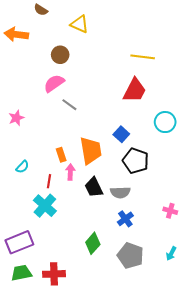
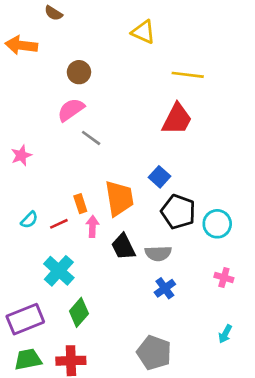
yellow triangle: (80, 24) -> (143, 32), moved
cyan circle: (165, 122) -> (217, 224), moved
red line: (49, 181) -> (59, 224), moved, turned 56
green diamond: (93, 243) -> (79, 312), moved
gray pentagon: (130, 256) -> (154, 353), moved

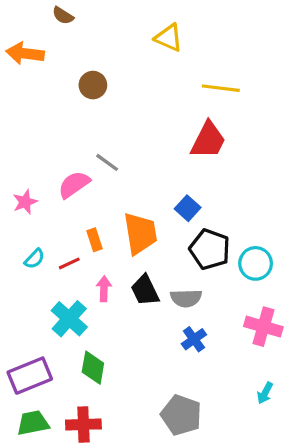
pink semicircle: (71, 110) -> (74, 185), moved
pink star: (21, 155) -> (25, 202), moved
pink arrow: (92, 226) -> (104, 289), moved
pink cross: (224, 277) -> (263, 327), size x1.6
green diamond: (79, 312) -> (93, 368), turned -32

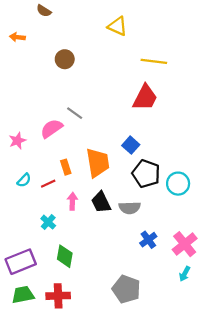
orange arrow: (25, 53) -> (17, 37), size x0.6
cyan cross: (69, 319) -> (48, 222), size x0.6
pink cross: (263, 327) -> (185, 244), moved, turned 35
blue cross: (194, 339) -> (148, 240), moved

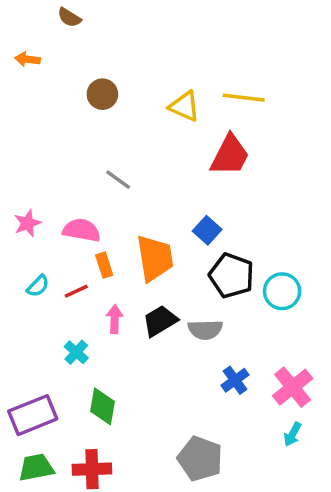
yellow triangle: (118, 26) -> (184, 106), moved
pink semicircle: (52, 129) -> (82, 230), moved, turned 45
black trapezoid: (101, 202) -> (160, 321), turned 85

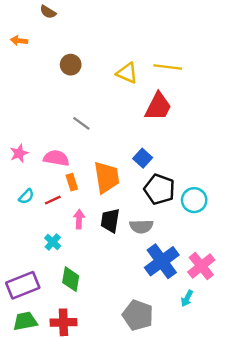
black trapezoid: (160, 321) -> (110, 220), turned -50
blue cross: (235, 380) -> (162, 261), size x1.8
cyan arrow: (293, 434) -> (187, 298), moved

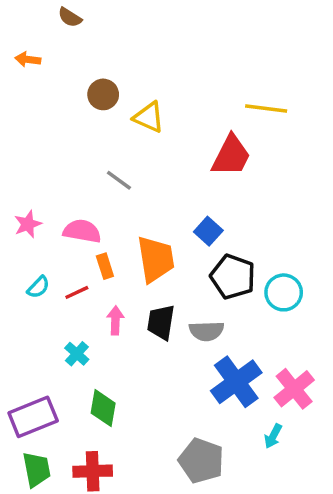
yellow line: (168, 67) -> (266, 108), moved
yellow triangle: (127, 73) -> (149, 117), moved
green trapezoid: (25, 321) -> (37, 469), turned 90

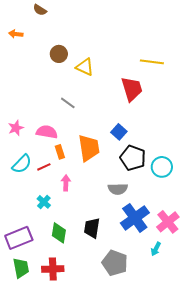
red trapezoid: (231, 156) -> (132, 89), turned -44
cyan semicircle: (38, 287) -> (22, 164), size x1.5
black trapezoid: (161, 322) -> (92, 228), moved

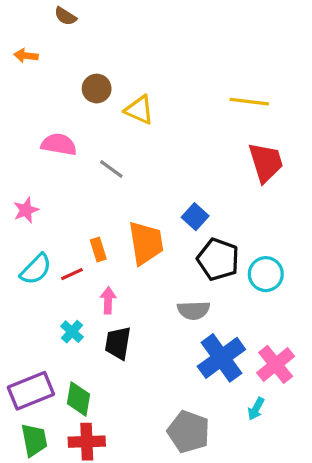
red trapezoid: (132, 89) -> (266, 162), moved
pink semicircle: (47, 132) -> (59, 144), moved
black trapezoid: (92, 228) -> (118, 343), moved
green diamond: (59, 233) -> (79, 399), moved

